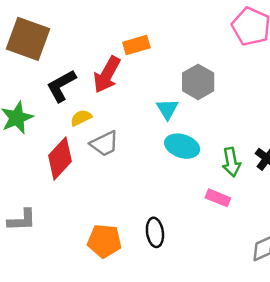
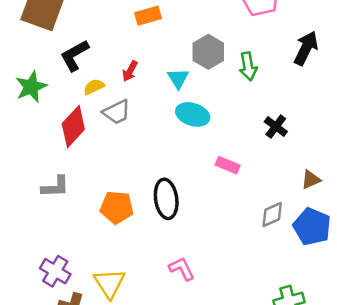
red arrow: (107, 75) -> (130, 71), moved, size x0.6
green arrow: (231, 162) -> (248, 66), moved
gray L-shape: (22, 220) -> (55, 187), moved
black ellipse: (155, 232) -> (166, 199), size x1.4

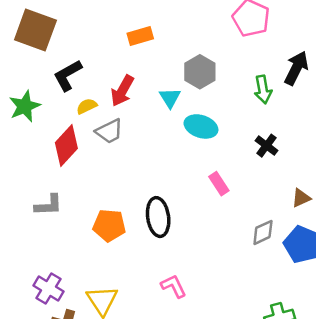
green arrow: (248, 66) -> (263, 90), moved
red arrow: (130, 71) -> (122, 91), size x1.5
cyan ellipse: (193, 114) -> (201, 126), moved
pink rectangle: (228, 165) -> (219, 184), turned 35

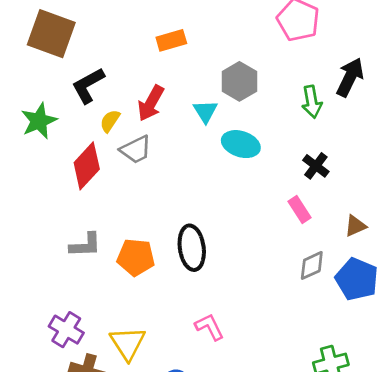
yellow semicircle: (87, 106) -> (110, 121), turned -30
pink rectangle: (219, 184) -> (300, 210), moved
gray L-shape: (49, 205) -> (85, 245), moved

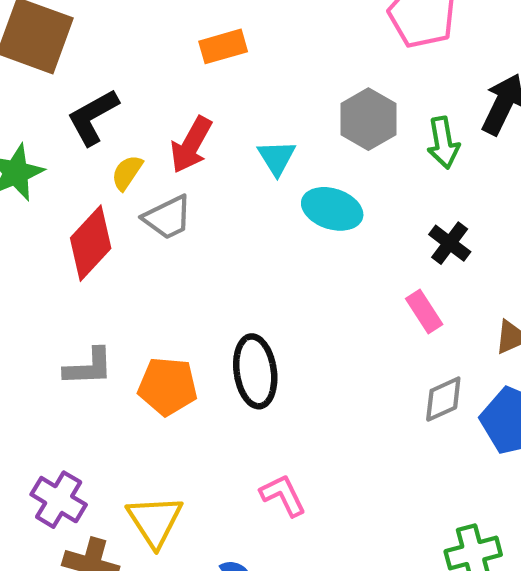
gray hexagon: (239, 81) -> (368, 119), moved

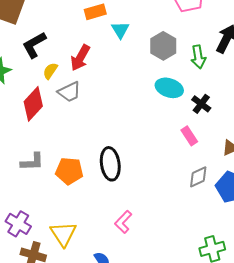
cyan triangle: (277, 158) -> (120, 30), moved
cyan ellipse: (332, 209) -> (169, 88), moved
pink L-shape: (283, 495) -> (123, 222), turned -110

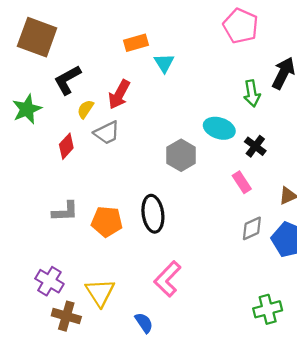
gray hexagon: (163, 46) -> (181, 155), moved
red diamond: (33, 104) -> (66, 146), size x0.7
pink L-shape: (123, 222) -> (168, 279), size x1.4

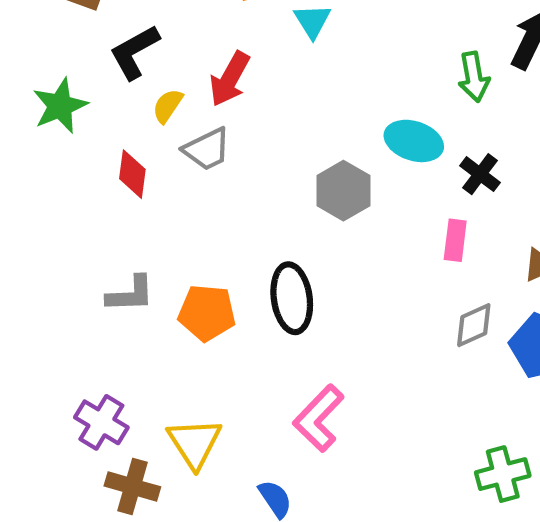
red diamond: (66, 146) -> (132, 174), turned -35
pink rectangle: (242, 182) -> (455, 240), turned 40

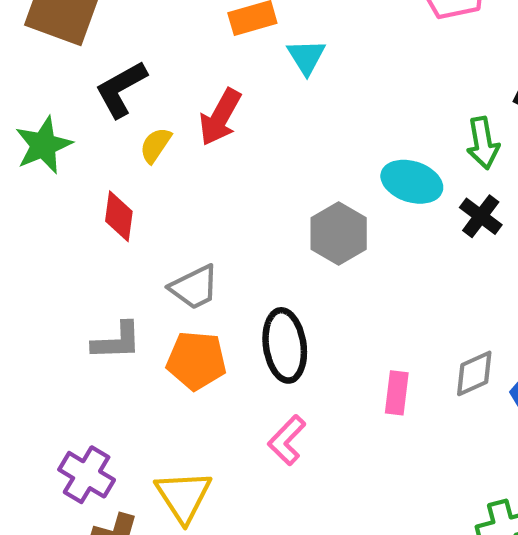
green arrow: (474, 77) -> (483, 143), moved
gray trapezoid: (207, 149) -> (194, 287), moved
pink rectangle: (455, 240) -> (397, 393), moved
pink L-shape: (319, 418) -> (287, 440), moved, size x0.7

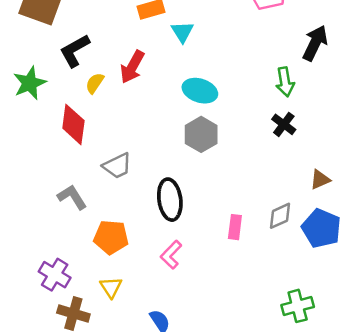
cyan ellipse: (412, 182) -> (200, 91), moved
red diamond: (119, 216) -> (73, 124), size x1.4
gray L-shape: (117, 341) -> (72, 197), turned -120
orange pentagon: (196, 361) -> (111, 237), moved
yellow triangle: (184, 496) -> (111, 287), size x0.7

